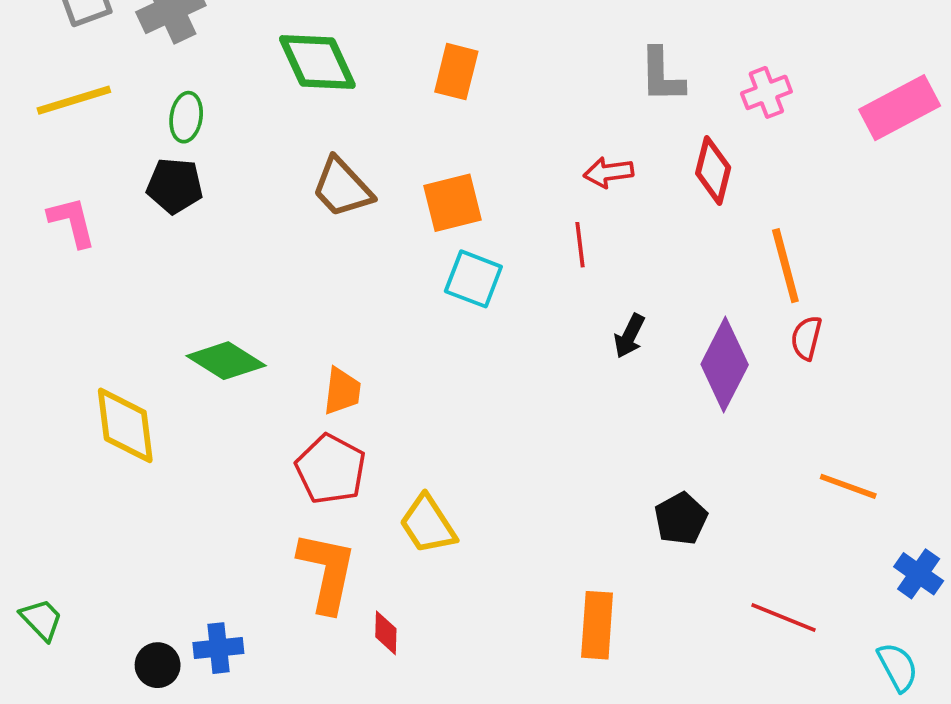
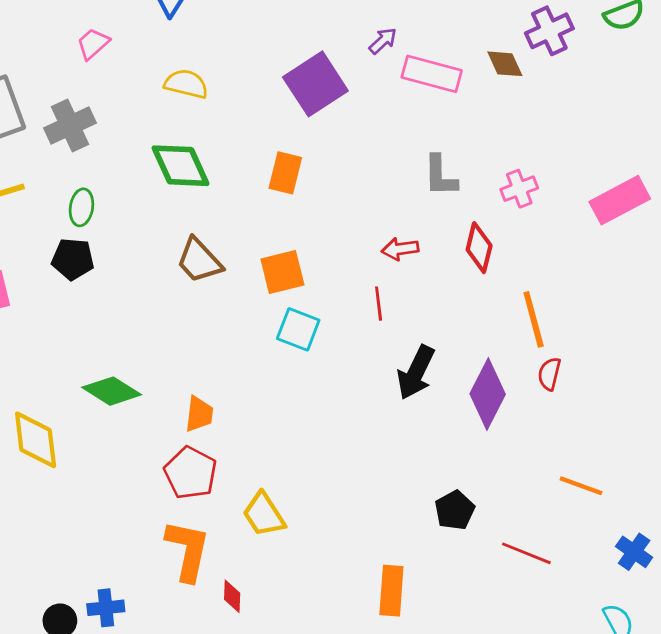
black arrow: (629, 336) -> (416, 372), size x1.6
red line: (784, 618) -> (526, 553), moved

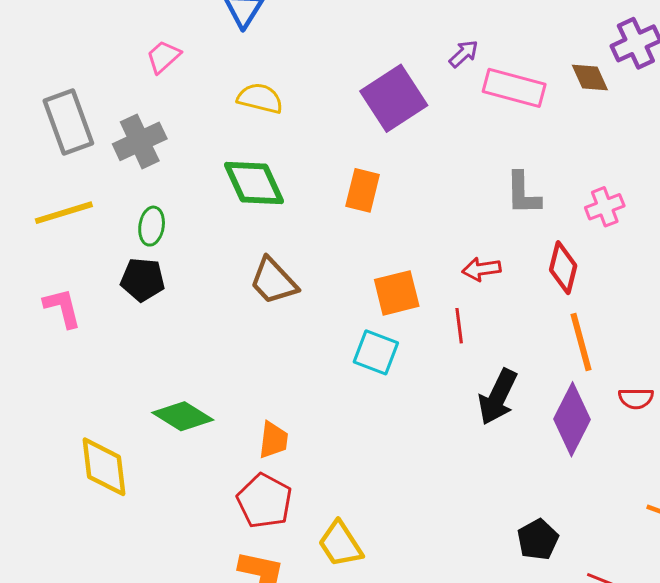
orange square: (282, 272) -> (397, 293), moved
orange line: (534, 319) -> (581, 342), moved
red semicircle: (549, 374) -> (636, 398), turned -104

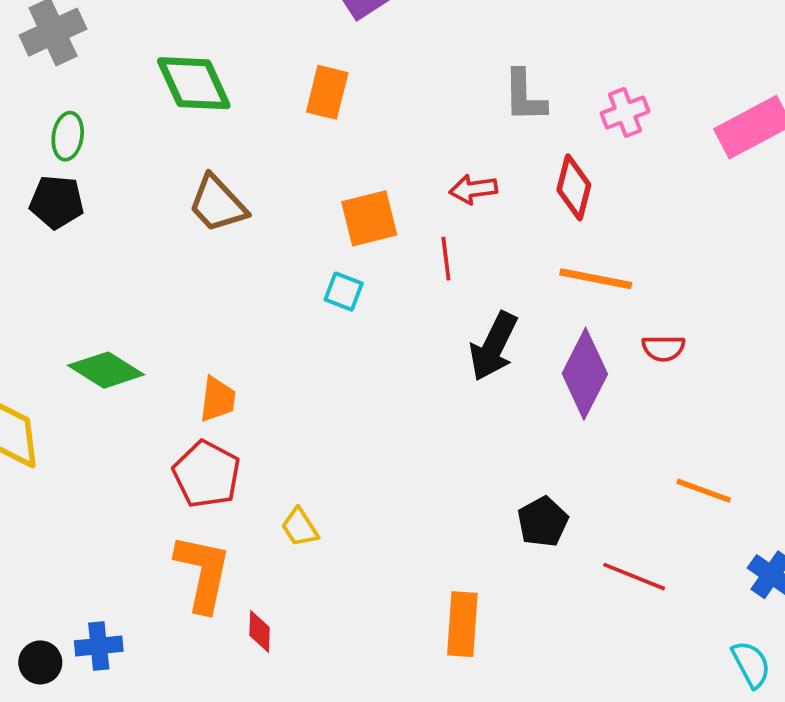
orange line: (581, 342) -> (596, 279), turned -64
cyan square: (376, 352) -> (344, 292), size x0.7
yellow trapezoid: (340, 544) -> (300, 527), size x0.7

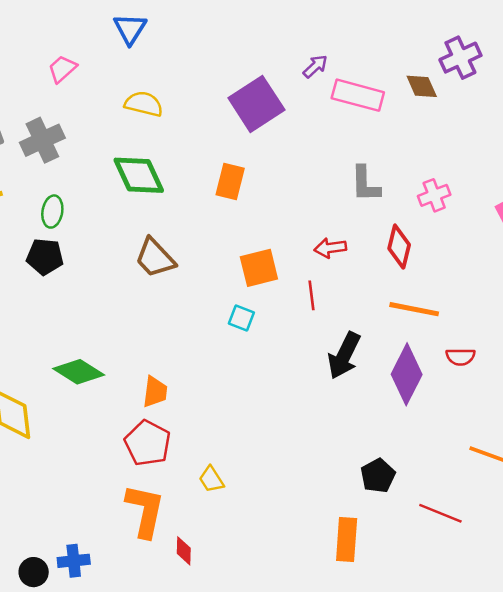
orange rectangle: (462, 624) -> (347, 540), moved

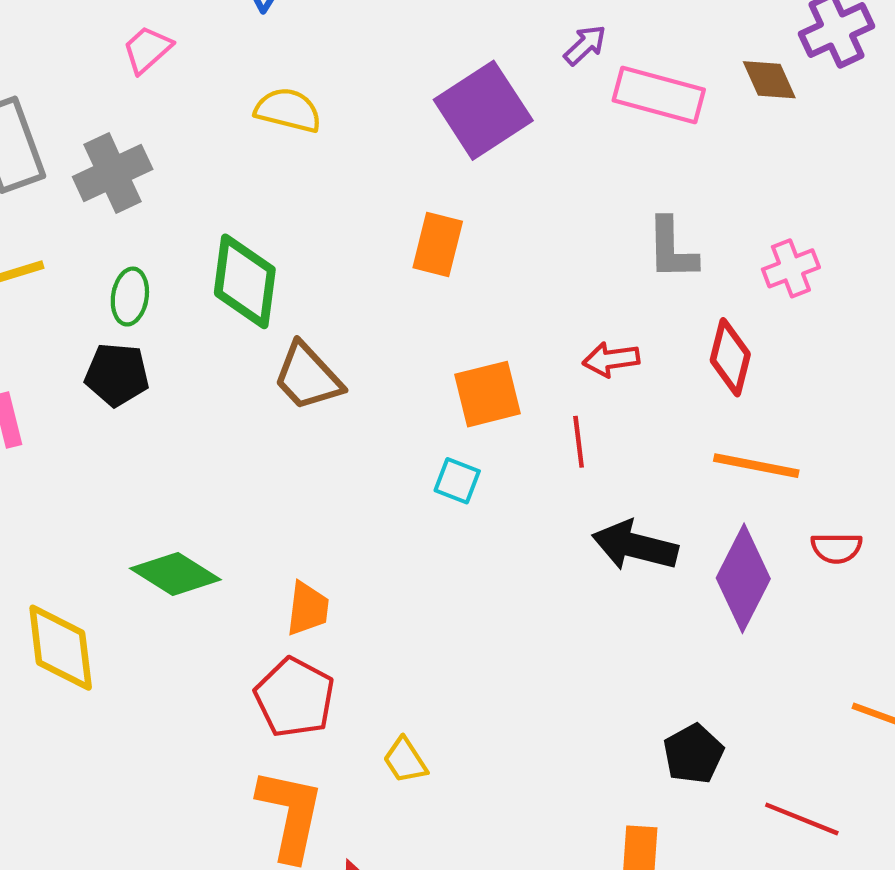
green diamond: (139, 175) -> (245, 281), moved, turned 32
black arrow: (344, 356) -> (635, 546), turned 78

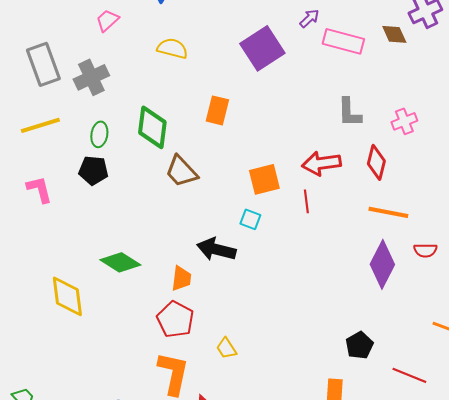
orange rectangle: (438, 245) -> (217, 110), moved
red arrow: (611, 359) -> (321, 163), size x1.5
black arrow: (635, 546) -> (216, 249), moved

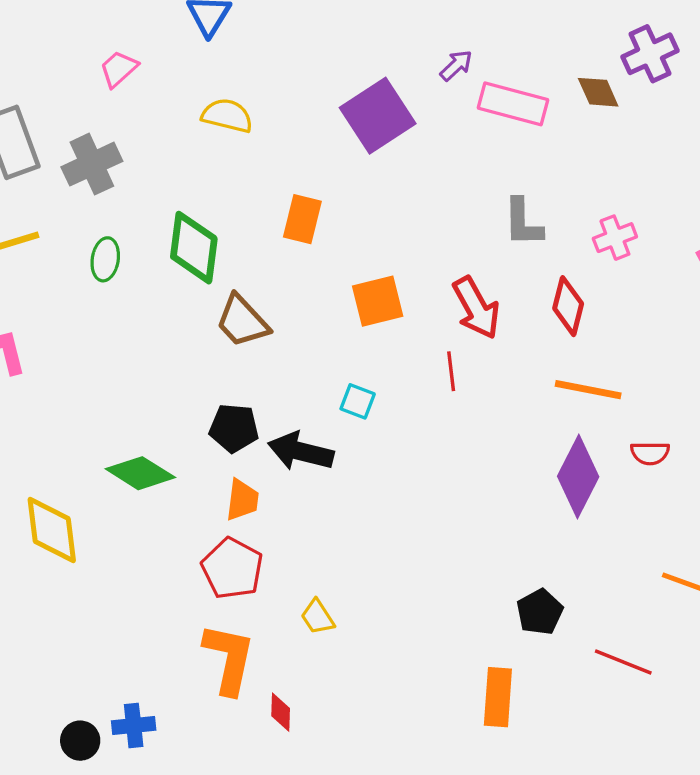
red arrow: (321, 163) -> (476, 308), turned -111
black pentagon: (93, 170) -> (234, 428), moved
orange square: (264, 179) -> (378, 301), moved

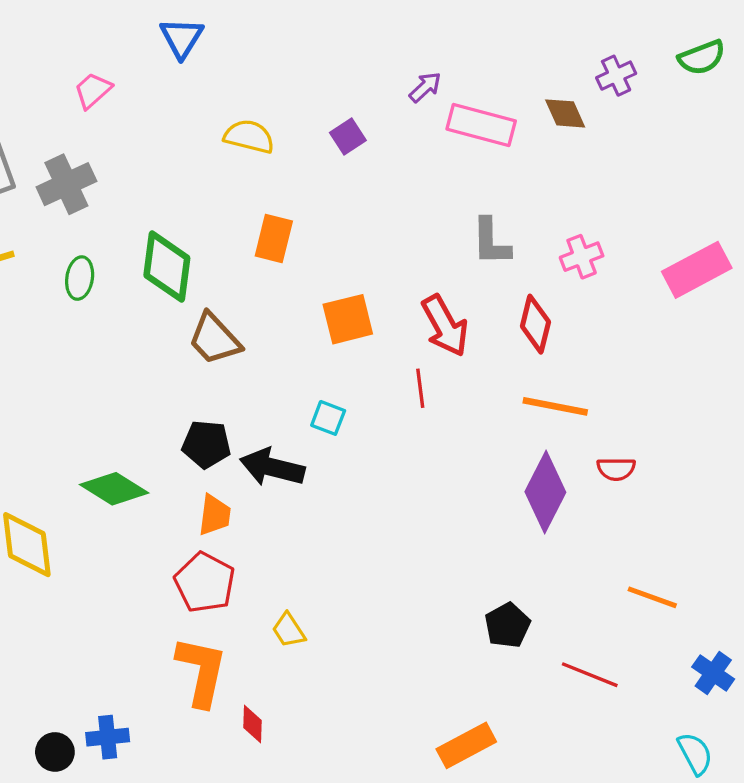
purple cross: (650, 54) -> (616, 76), size x0.7
yellow semicircle: (227, 116) -> (249, 136), moved
purple square: (378, 116) -> (348, 136), size x0.5
orange rectangle: (498, 697) -> (466, 745), moved, turned 58

